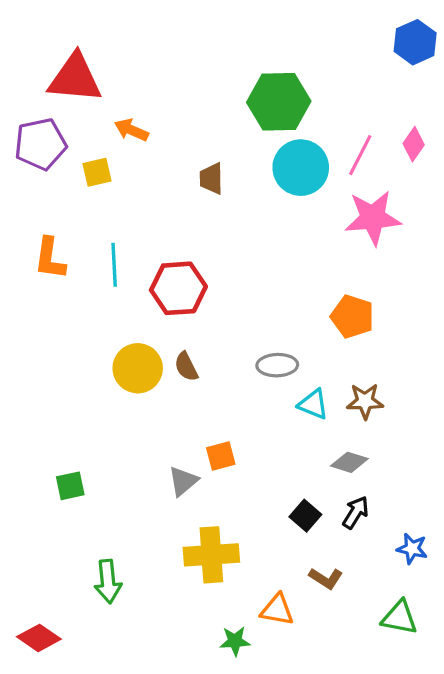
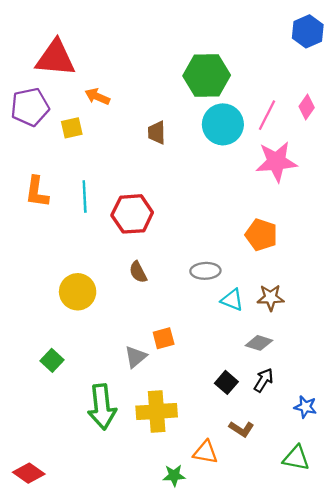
yellow circle: (138, 368) -> (78, 292), moved
green square: (70, 486) -> (52, 360), turned -35
green arrow: (108, 581) -> (102, 407), moved, size x1.4

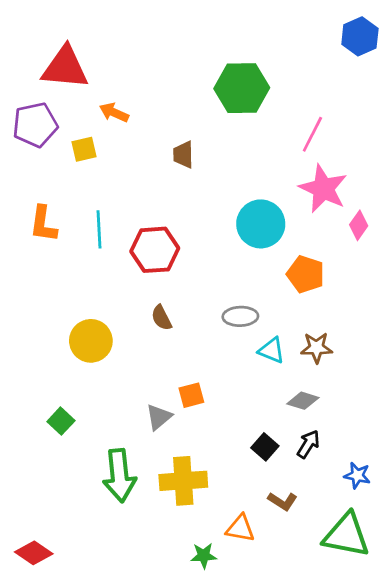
pink diamond: (307, 107) -> (359, 225), moved
cyan circle: (223, 124) -> (261, 224), moved
pink star: (276, 162) -> (323, 189), turned 30
green triangle: (296, 458) -> (346, 535), size x1.5

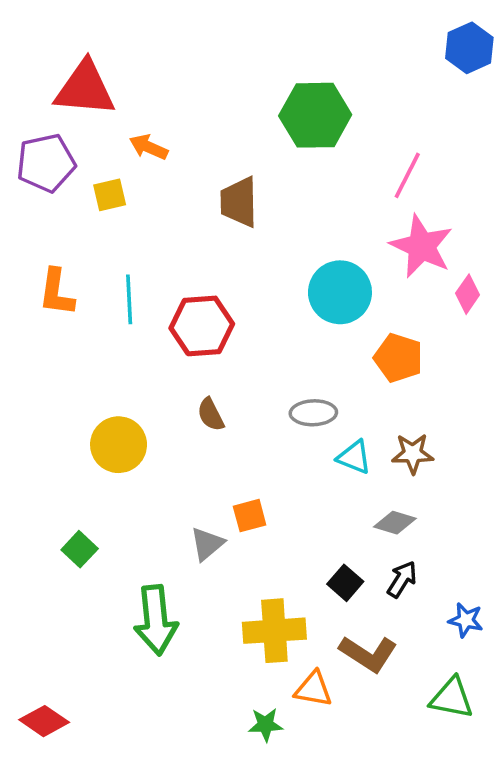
brown trapezoid: (183, 155) -> (239, 202), size x1.4
yellow cross: (183, 481) -> (274, 631), moved
brown L-shape: (283, 501) -> (368, 654), size x1.5
green triangle: (346, 535) -> (452, 698), size x0.7

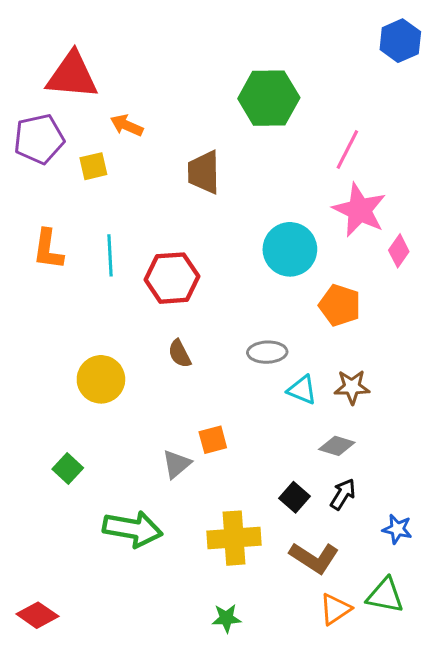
green arrow: (156, 620) -> (133, 529), turned -74
orange triangle: (313, 689) -> (335, 609), moved, turned -44

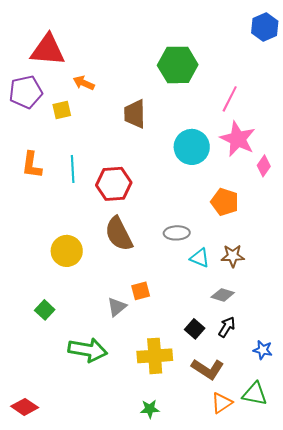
cyan circle: (290, 249) -> (192, 147), moved
brown semicircle: (180, 354) -> (119, 234), size x1.8

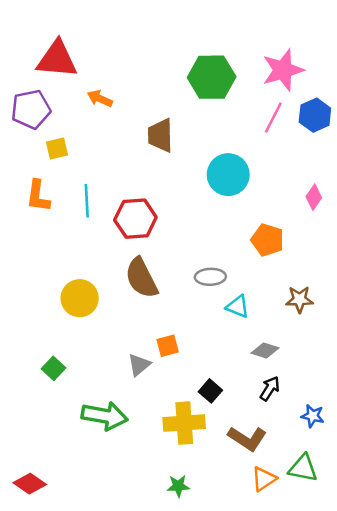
blue hexagon: (265, 27) -> (315, 115), moved
yellow square: (62, 110) -> (57, 148), moved
pink star: (238, 139) -> (283, 70), moved, turned 30
brown star: (233, 256) -> (299, 299), moved
black square: (195, 329) -> (210, 391), moved

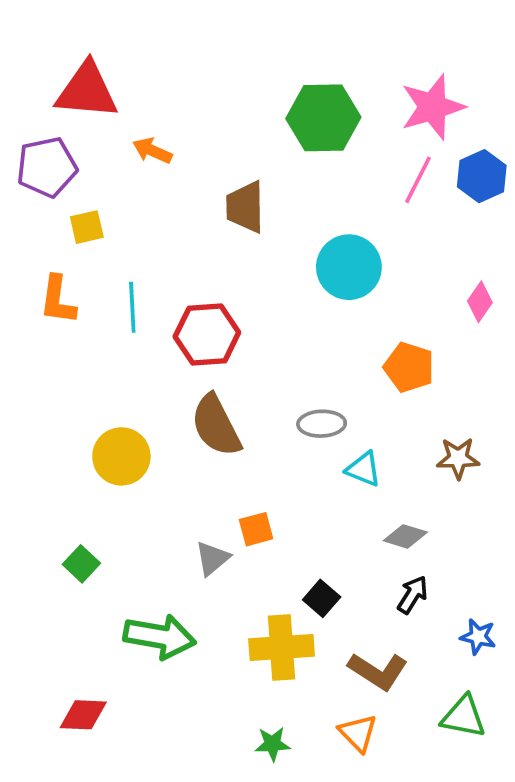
orange triangle: (264, 479) -> (358, 733), moved, turned -40
red diamond: (30, 484) -> (83, 715), moved, turned -32

